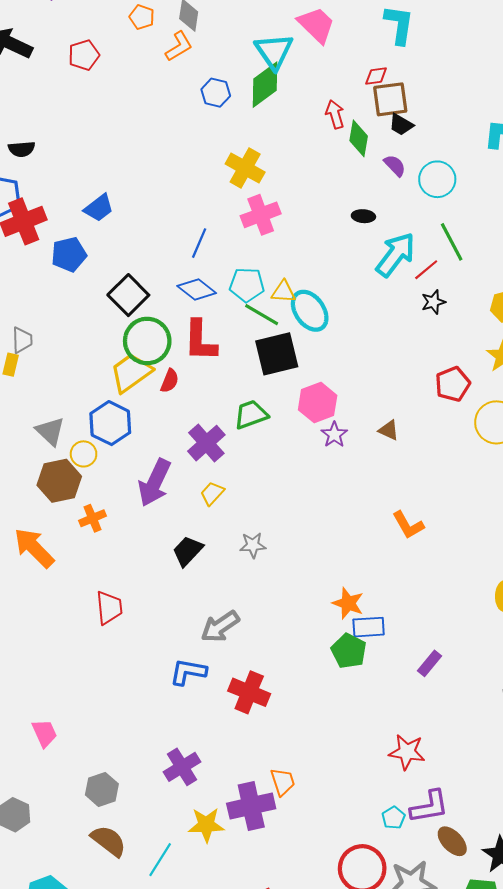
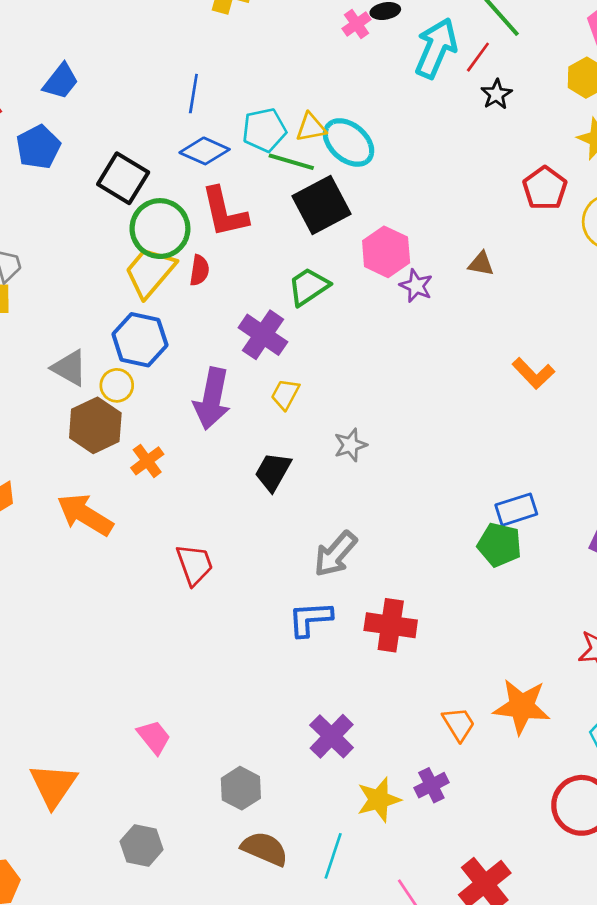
pink cross: (261, 215) -> (357, 24), moved, size x0.6
orange star: (348, 603) -> (522, 707), moved, size x1.4
purple cross: (251, 806) -> (431, 785), moved, size x0.6

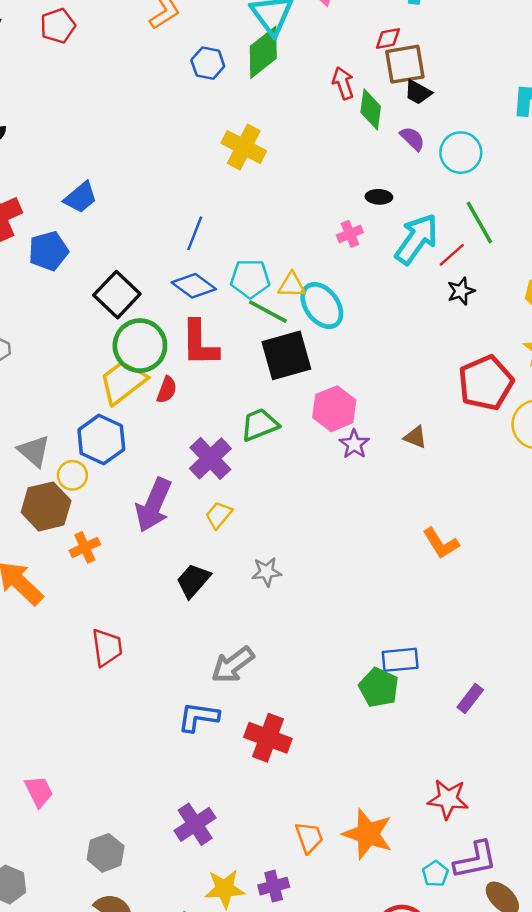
pink cross: (357, 24) -> (350, 234), moved
red pentagon: (545, 188) -> (486, 383), size x1.4

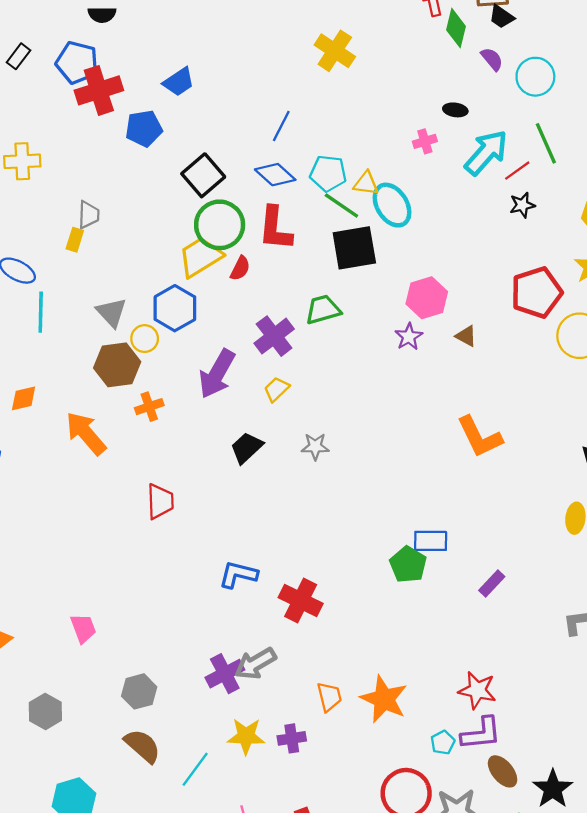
pink hexagon: (334, 409) -> (427, 298), moved
orange L-shape: (441, 543) -> (479, 437), size x1.4
gray arrow: (233, 665) -> (256, 664), moved
red star: (448, 799) -> (477, 690), moved

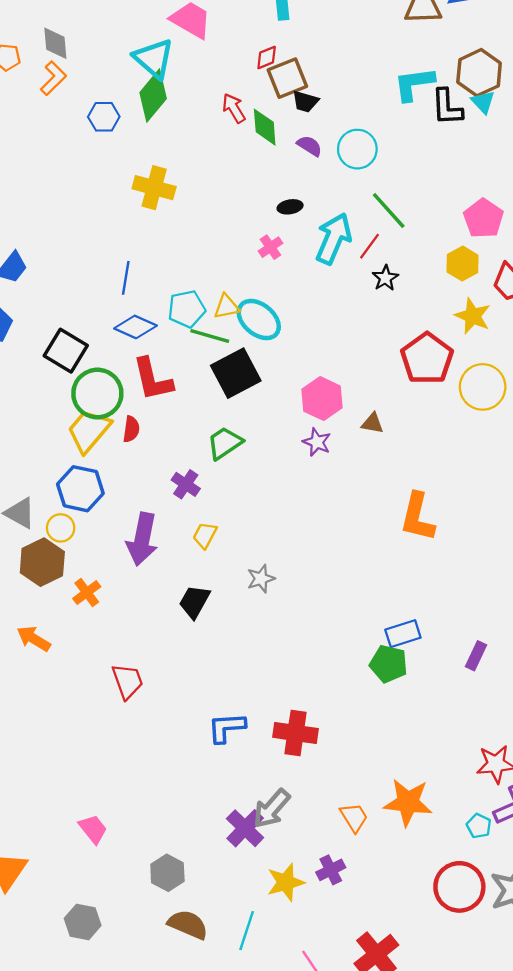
purple cross: (274, 336) -> (186, 484), size x0.7
orange arrow: (86, 433) -> (34, 639), size x0.7
orange L-shape: (479, 437) -> (417, 517), turned 57

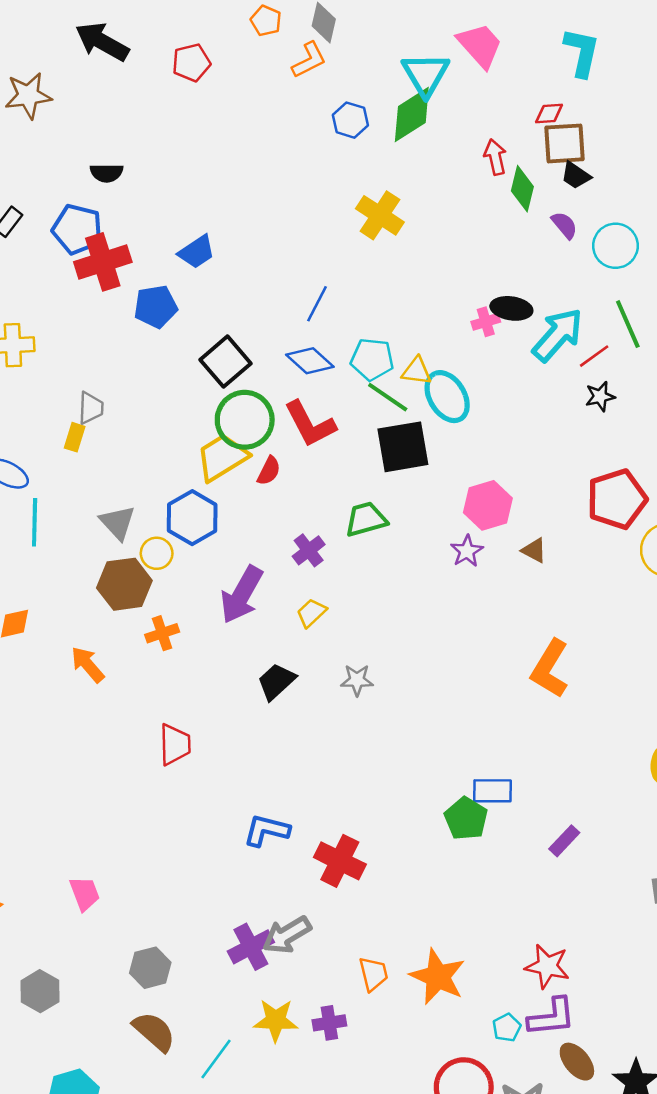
black ellipse: (290, 207) -> (511, 308), moved, size x1.4
red L-shape: (153, 379) -> (310, 424), turned -33

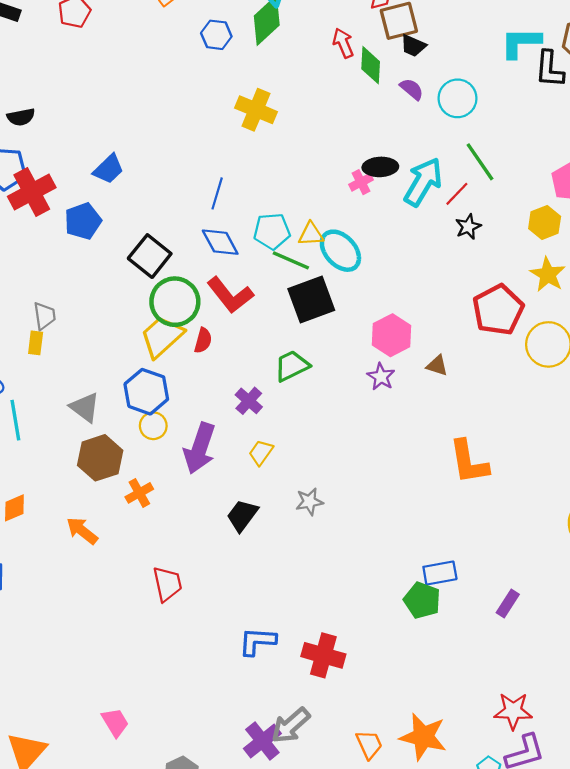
blue diamond: (310, 361) -> (220, 242), turned 30
yellow circle: (157, 553) -> (153, 426), moved
orange L-shape: (550, 669) -> (469, 462), turned -30

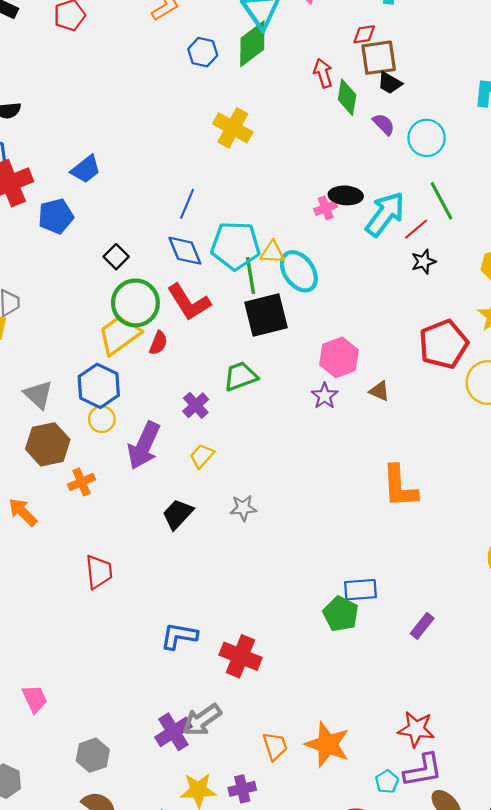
cyan pentagon: (272, 231) -> (235, 246), size x1.4
black square: (150, 256) -> (116, 257), size x0.6
green line: (291, 260) -> (251, 275), turned 51

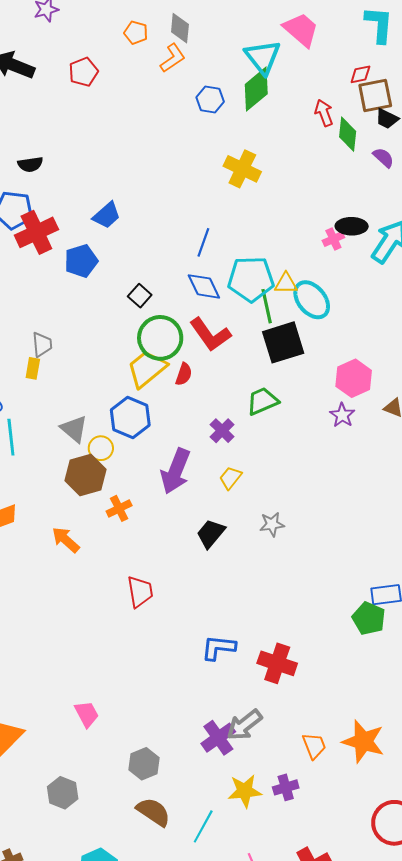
yellow circle: (102, 419) -> (101, 448), moved

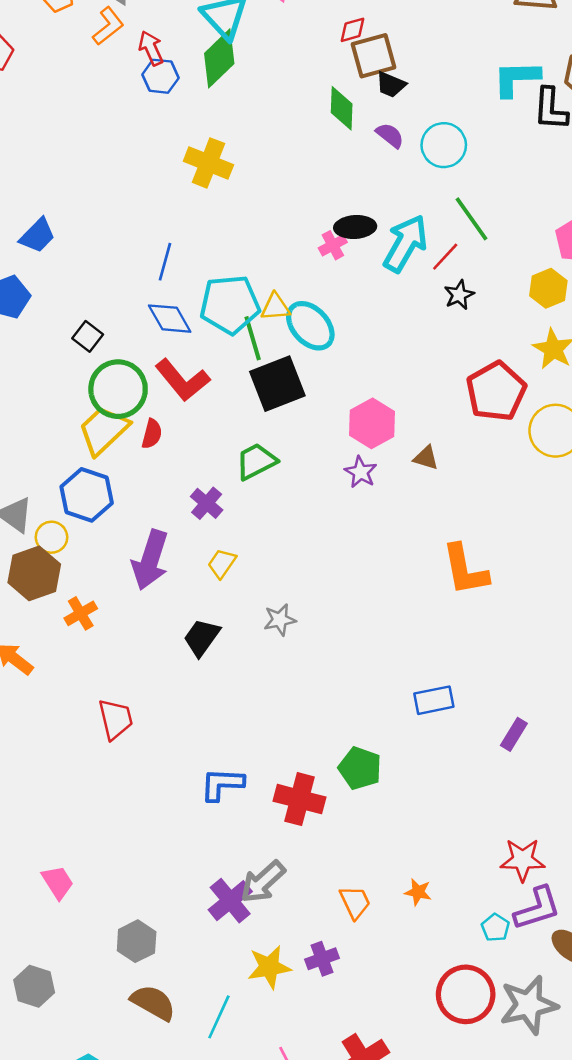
red arrow: (324, 113) -> (151, 48), moved
green pentagon: (369, 618) -> (360, 768), moved
orange star: (363, 741) -> (418, 892), size x0.5

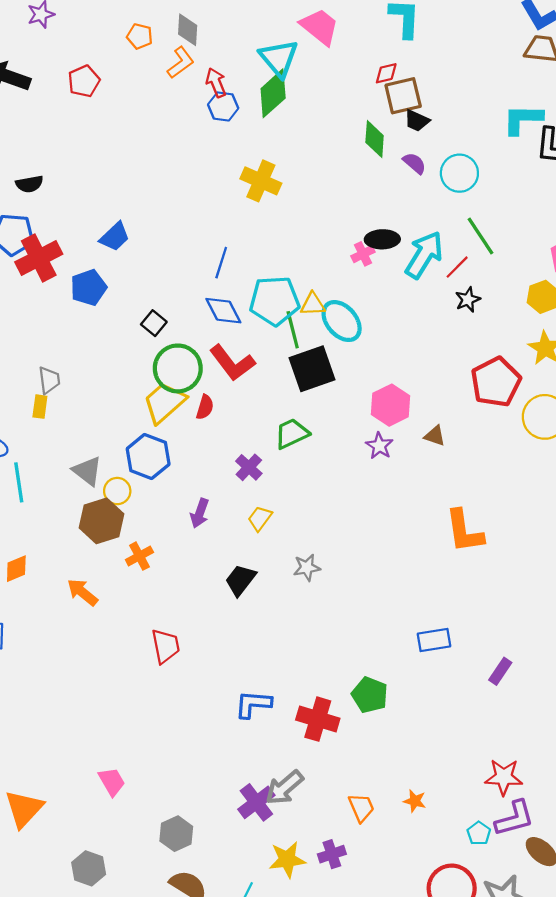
purple arrow: (150, 560) -> (200, 513), size x0.6

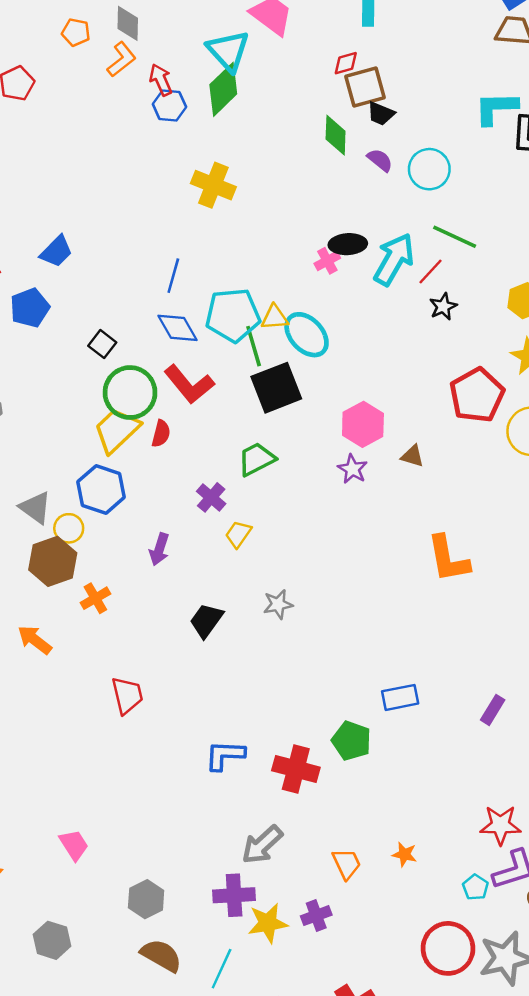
green line: (481, 236) -> (455, 237), turned -30
yellow trapezoid: (260, 518) -> (238, 534), moved
blue rectangle: (434, 640) -> (400, 697), moved
purple cross: (256, 802) -> (234, 895), moved, turned 36

